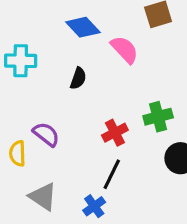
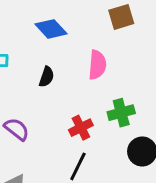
pink semicircle: (125, 50) -> (97, 65), moved, turned 48

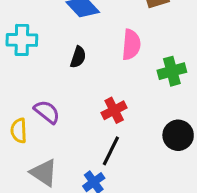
green cross: (121, 113) -> (172, 71), moved

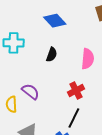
pink semicircle: (131, 45) -> (88, 59), moved

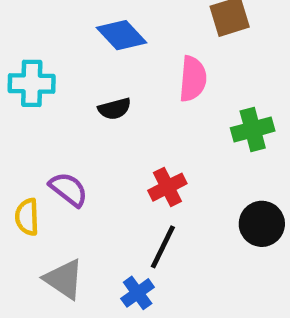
black semicircle: (52, 55) -> (115, 109), turned 56
pink semicircle: (88, 59) -> (193, 79), moved

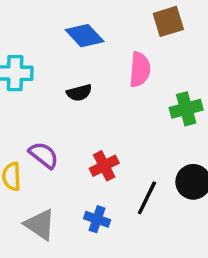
red cross: (167, 187) -> (104, 166), moved
black line: (163, 247) -> (147, 198), moved
blue cross: (138, 293) -> (97, 219), moved, turned -35

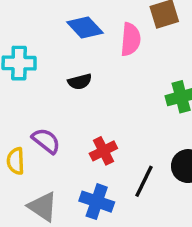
pink semicircle: (140, 70) -> (130, 39), moved
blue cross: (97, 219) -> (97, 202), size x1.4

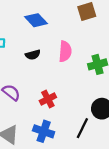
pink semicircle: (130, 39) -> (65, 51), moved
black line: (144, 181) -> (82, 128), moved

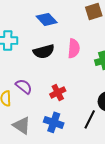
black semicircle: (33, 55) -> (44, 51), size x1.5

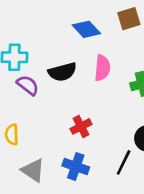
blue diamond: (47, 19) -> (86, 29), moved
purple semicircle: (24, 86) -> (28, 85), moved

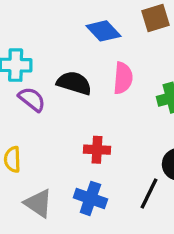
black semicircle: (62, 72) -> (74, 83), turned -148
red cross: (81, 126) -> (97, 150), turned 30

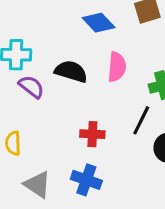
black line: (149, 194) -> (141, 120), moved

